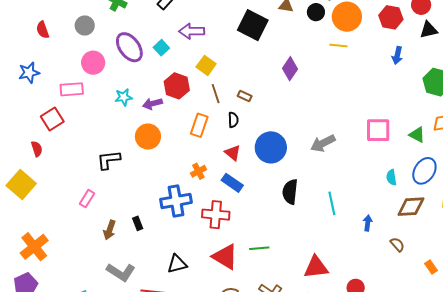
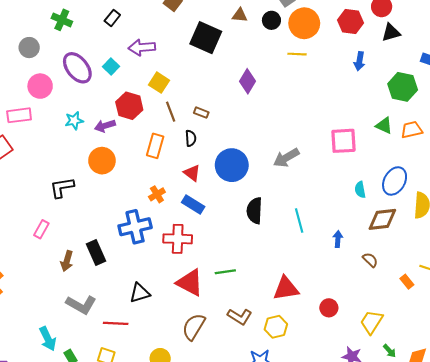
green triangle: (417, 135) -> (384, 126), moved
black rectangle: (138, 223) -> (96, 253), size x1.6

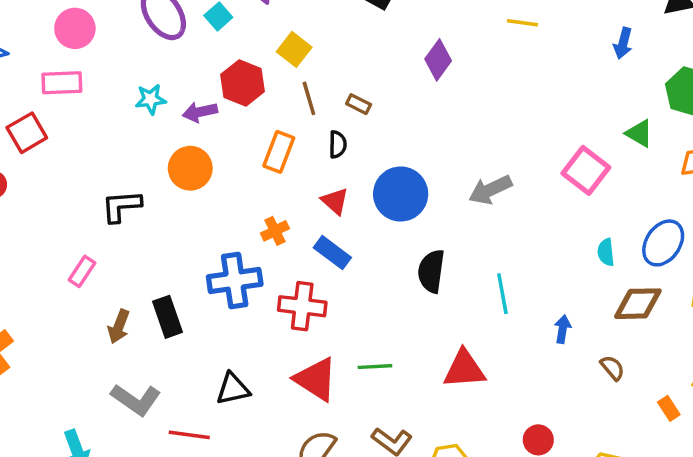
pink circle: (40, 86) -> (75, 28), moved
green triangle: (384, 126) -> (639, 133), moved
pink square: (344, 141) -> (586, 170), turned 36
red triangle: (286, 288) -> (464, 369), moved

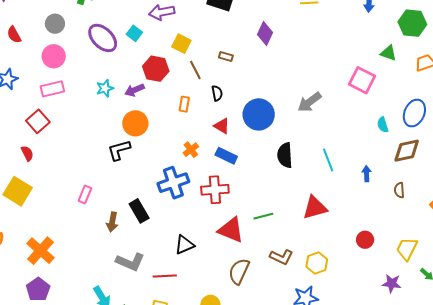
brown rectangle: (359, 104) -> (226, 56), moved
orange rectangle: (279, 152) -> (184, 104), size x0.7
black L-shape: (121, 206) -> (119, 150), moved
brown semicircle: (612, 368) -> (399, 190), turned -133

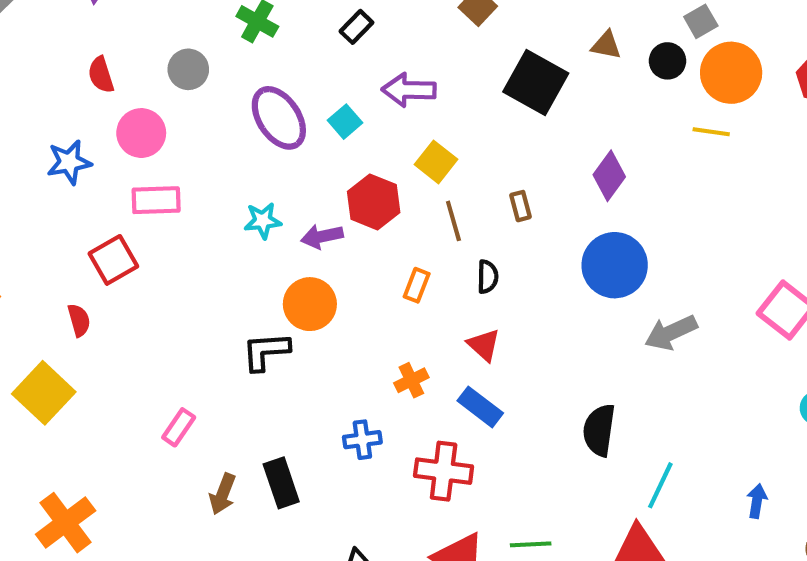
pink circle: (54, 56) -> (141, 133), moved
brown rectangle: (226, 56) -> (521, 206), turned 48
blue circle: (259, 114) -> (615, 265), moved
cyan line: (328, 160) -> (660, 485), moved, turned 35
blue cross: (173, 183) -> (362, 440), size x0.6

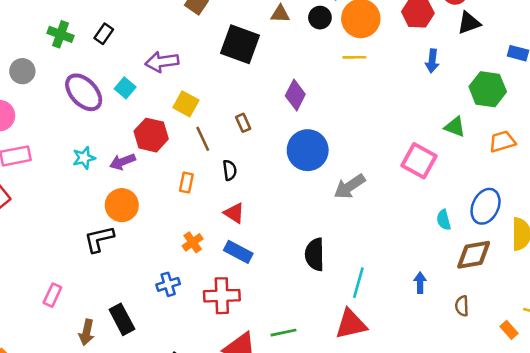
black rectangle: (356, 27) -> (104, 34), moved

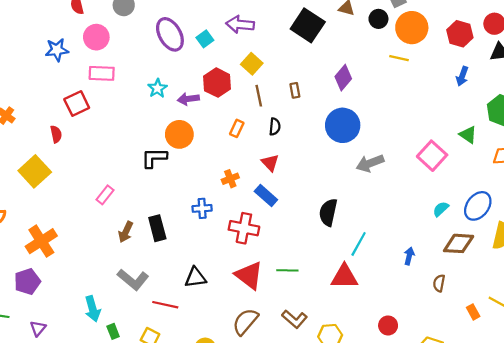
cyan star: (84, 158) -> (157, 88), turned -30
cyan semicircle: (444, 220) -> (441, 209), turned 49

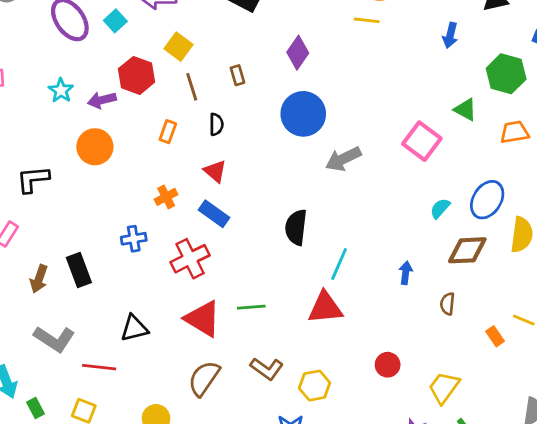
black L-shape: (154, 158) -> (33, 179), moved
red cross: (244, 228) -> (190, 259), turned -32

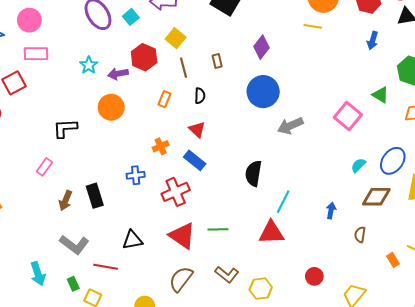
green rectangle: (36, 408) -> (73, 284), moved

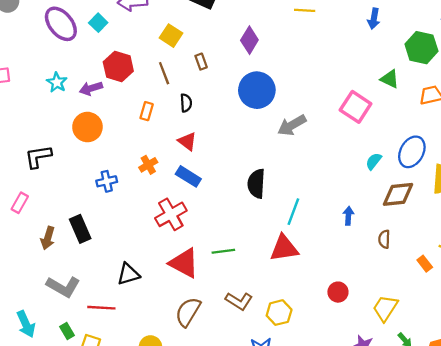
yellow square: (176, 38) -> (171, 36), moved
blue cross: (136, 175) -> (107, 181), moved

